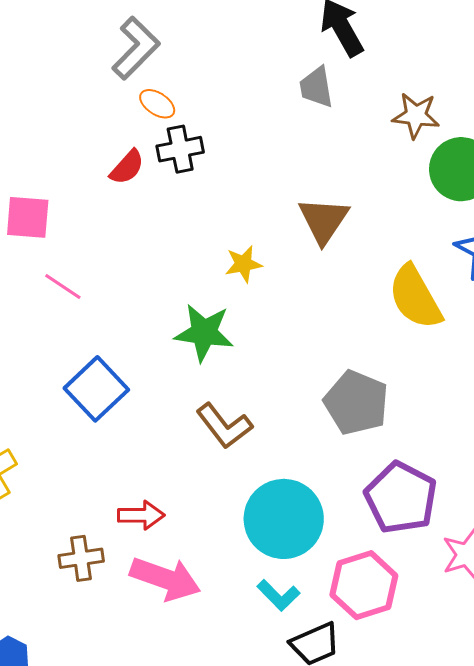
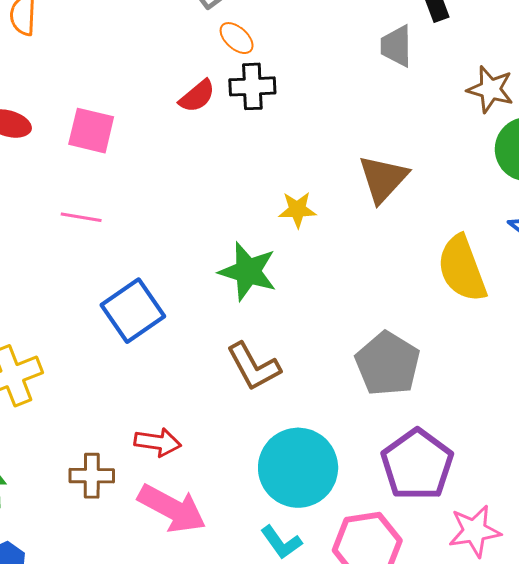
pink line: (63, 286) -> (81, 217), moved, turned -33

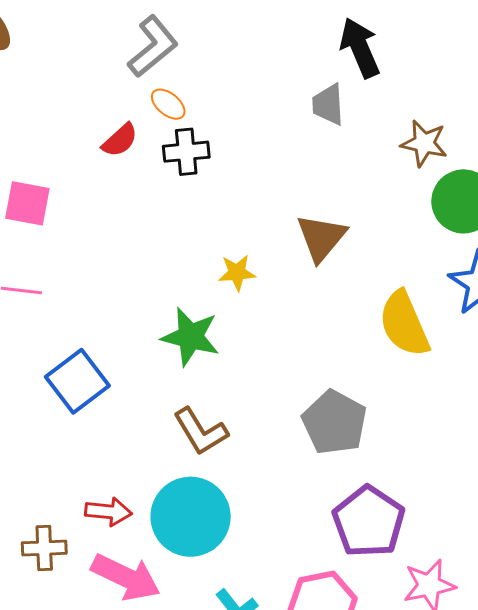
red semicircle: (197, 96) -> (120, 140), moved
cyan circle: (298, 468) -> (191, 517), moved

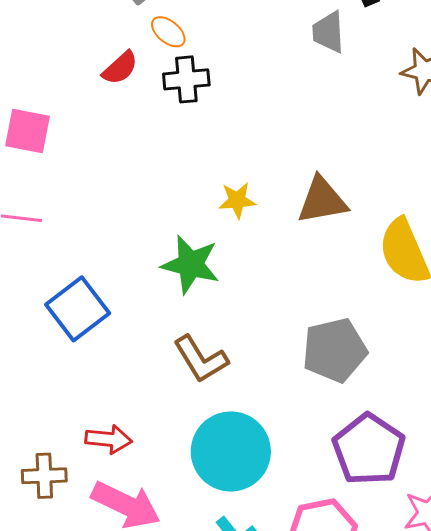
brown triangle: (321, 238) -> (322, 200), moved, turned 40
gray pentagon: (334, 422) -> (335, 350), turned 30
cyan circle: (191, 517) -> (231, 451), moved

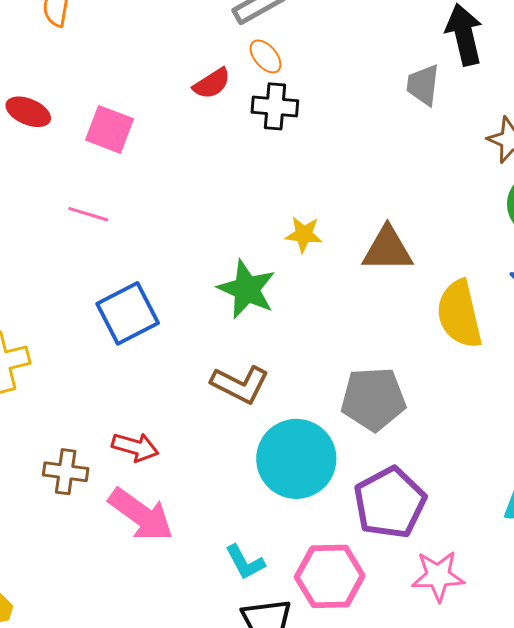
brown L-shape: (201, 359) -> (240, 384), turned -42
cyan circle: (231, 451) -> (296, 459), moved

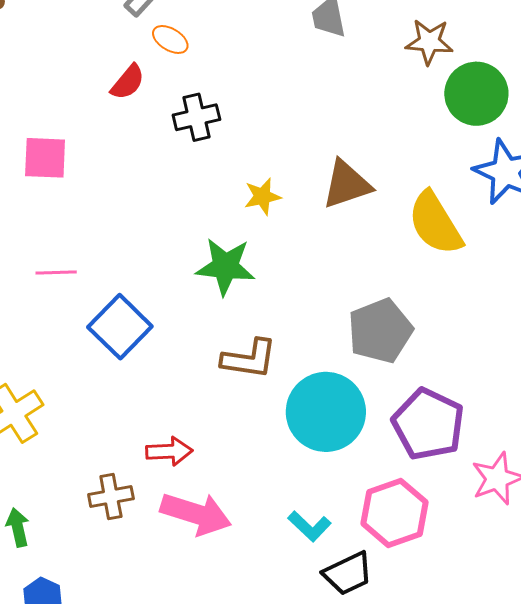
black cross: (275, 106) -> (196, 117), moved
pink line: (88, 214) -> (56, 273), moved

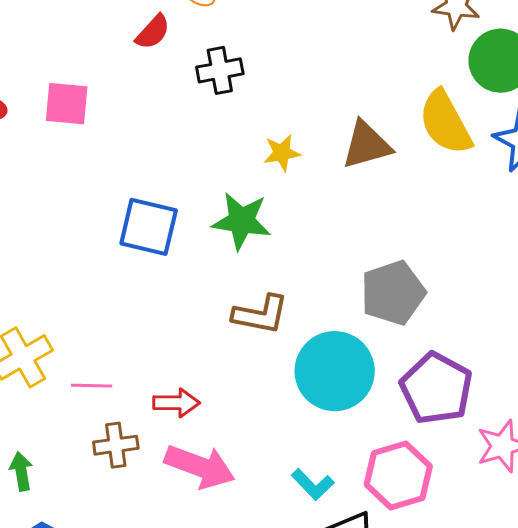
yellow semicircle: (435, 223) -> (445, 122), moved
pink line: (56, 273) -> (92, 386), moved
blue square: (120, 327) -> (149, 227), moved, turned -34

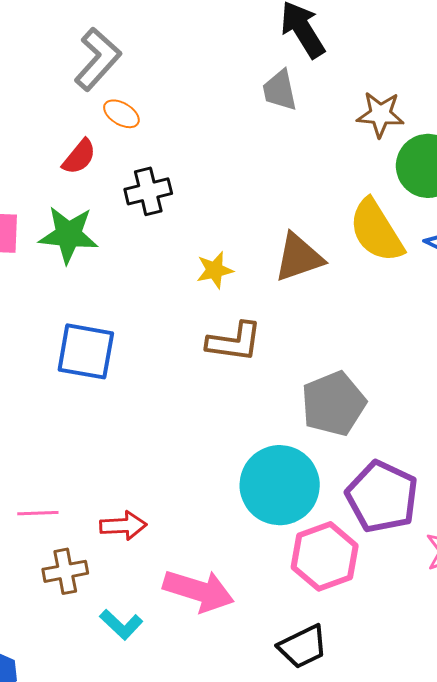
green star: (241, 221) -> (68, 235), moved
brown L-shape: (261, 314) -> (234, 342), moved
pink arrow: (200, 466) -> (199, 591), moved
pink hexagon: (398, 475) -> (325, 556), moved
cyan L-shape: (313, 484) -> (121, 624), moved

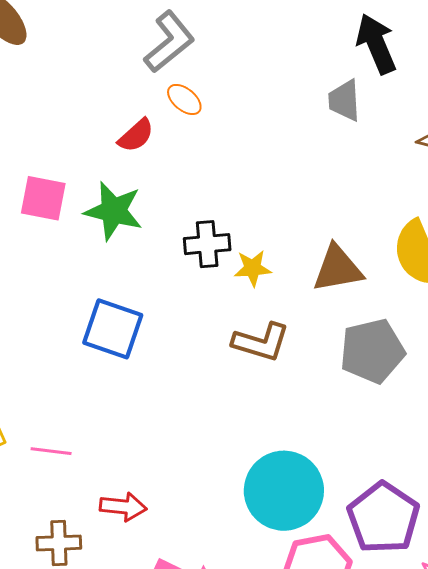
black cross: (148, 191) -> (207, 244), moved
gray pentagon: (333, 404) -> (372, 351), moved
pink line: (38, 513) -> (51, 451), moved

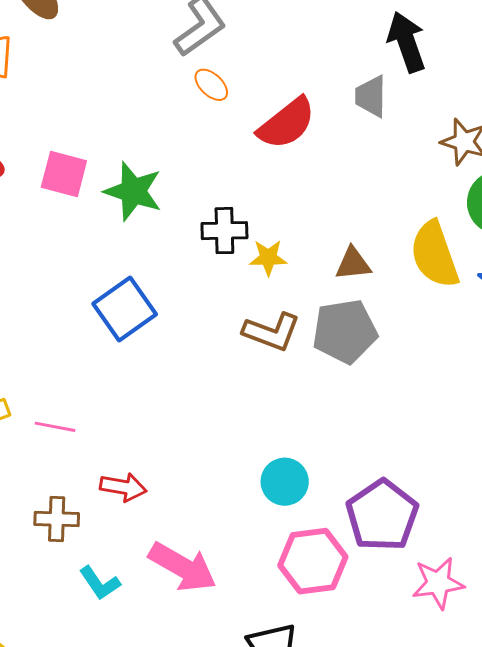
red semicircle: (136, 135) -> (287, 123), moved, size x1.6
brown triangle: (338, 269) -> (353, 264), size x0.7
blue square: (113, 329) -> (125, 309), turned 32
gray pentagon: (372, 351) -> (345, 331), moved
cyan circle: (284, 491) -> (285, 482), size x0.6

